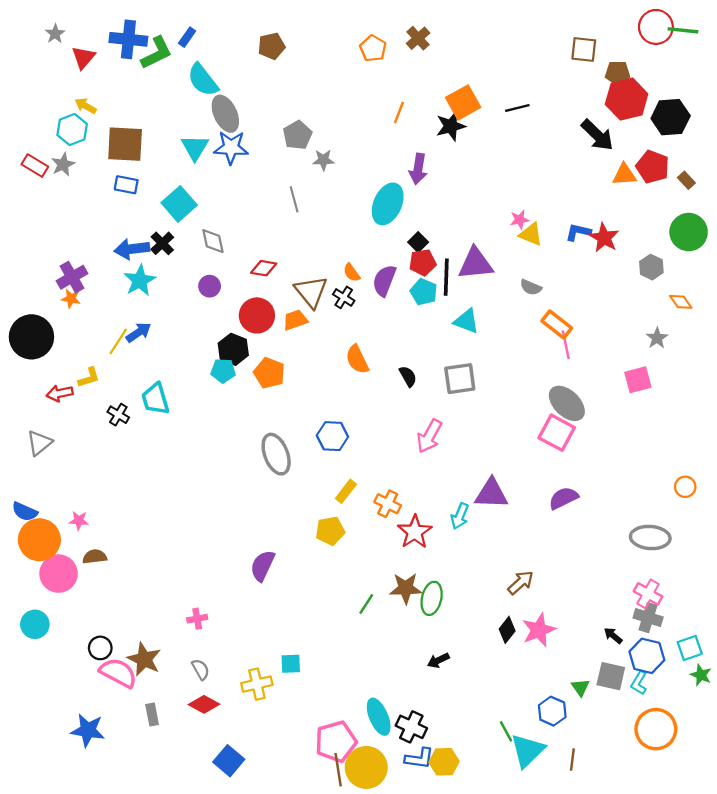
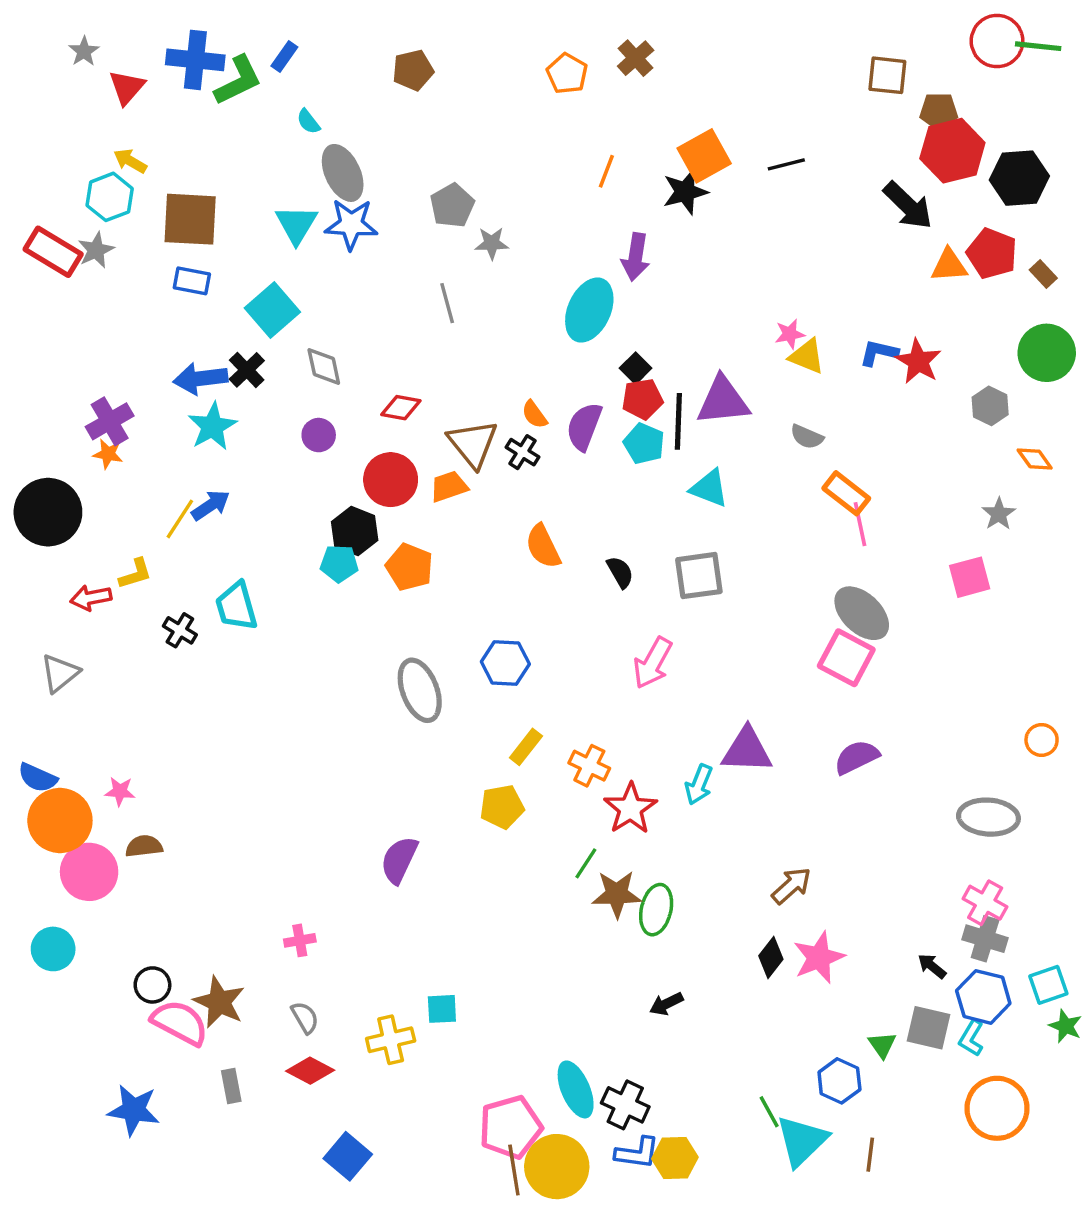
cyan semicircle: (203, 80) -> (308, 122), size x0.5
red rectangle: (35, 166) -> (53, 252), size x1.4
green line: (366, 604) -> (586, 863), moved

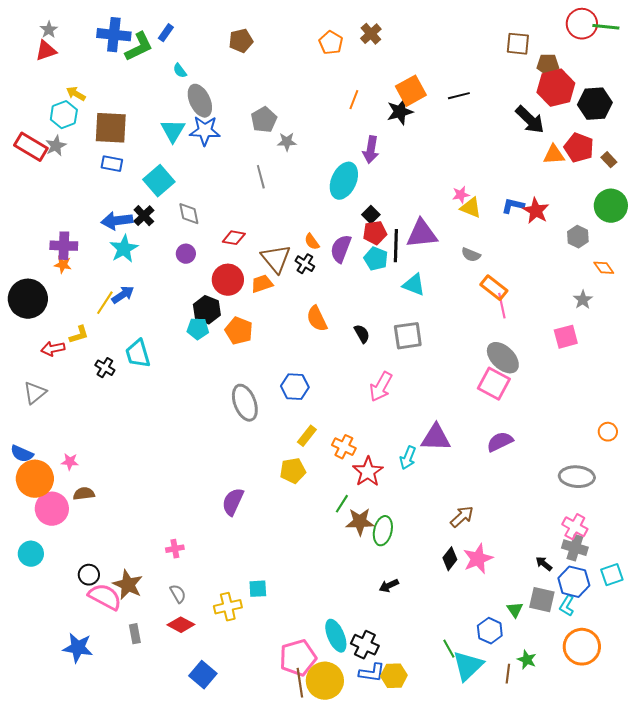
red triangle: (127, 87) -> (46, 51), moved, turned 30
purple cross: (110, 421) -> (64, 246), turned 32
green star: (1066, 1026) -> (527, 660), moved

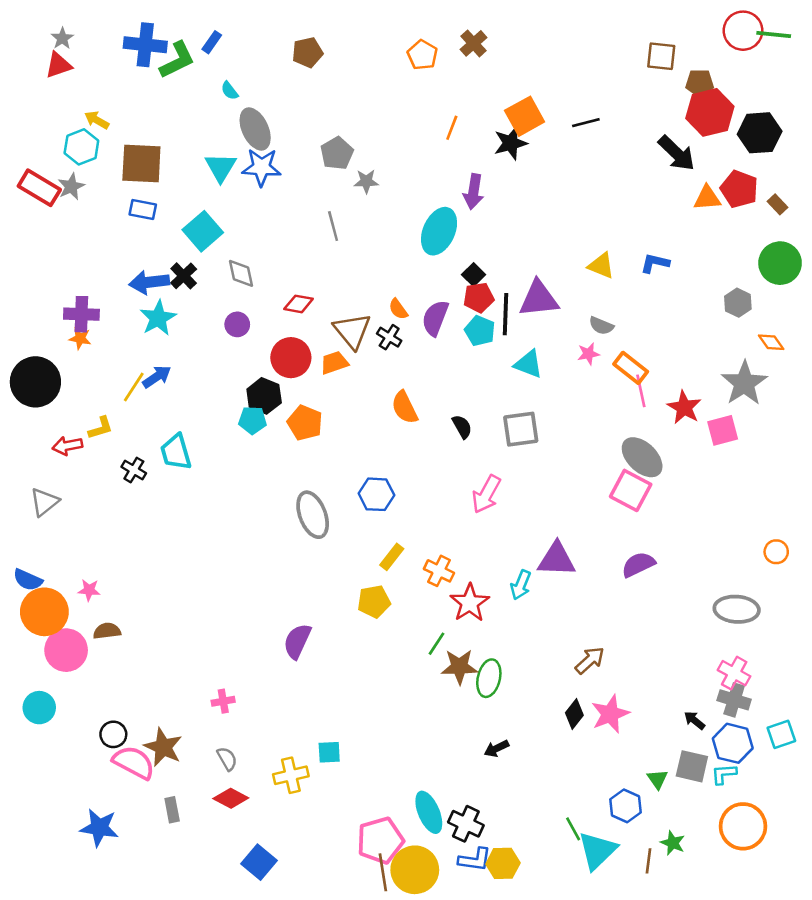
pink star: (461, 195) -> (588, 354), moved
red star: (536, 211) -> (684, 407), moved
gray star: (583, 300) -> (744, 383), size x1.8
cyan L-shape: (567, 606) -> (724, 774), turned 55

